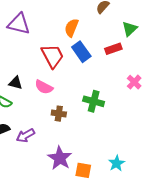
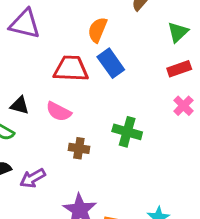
red rectangle: (113, 49) -> (179, 69), moved
red trapezoid: (52, 56) -> (71, 69), turned -60

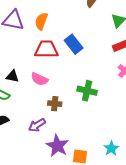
orange semicircle: (97, 30) -> (41, 21), moved
purple arrow: (33, 178) -> (37, 125), moved

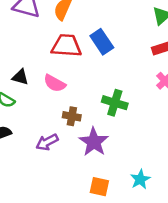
purple star: (57, 146) -> (94, 142), moved

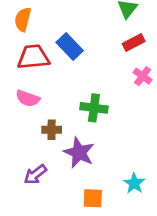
purple arrow: (47, 142) -> (35, 174), moved

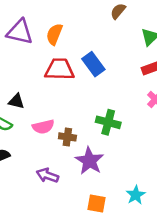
pink semicircle: (28, 98) -> (43, 127), moved, turned -40
purple arrow: (35, 174) -> (47, 175), turned 50

